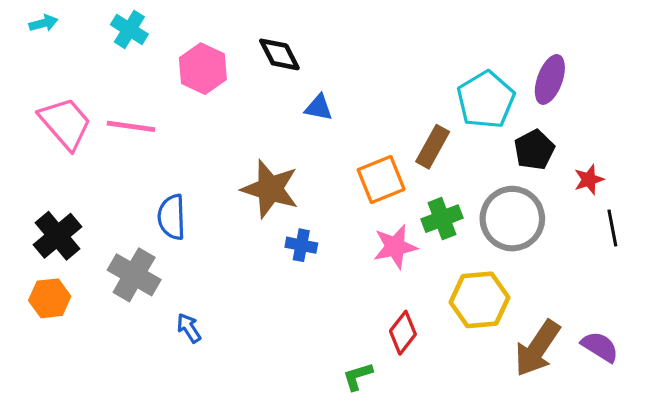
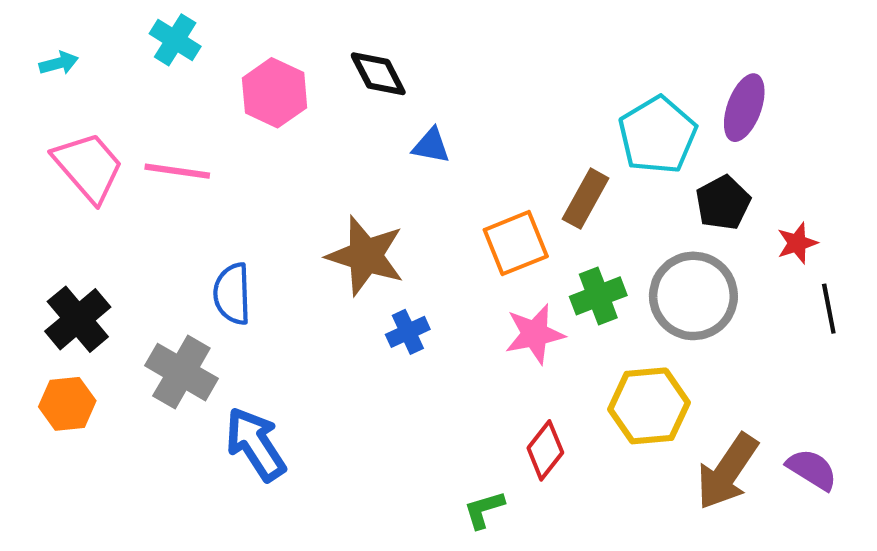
cyan arrow: (43, 23) -> (59, 63), moved
blue cross: (301, 245) -> (408, 332), turned -36
blue arrow: (189, 328) -> (256, 444), size x1.8

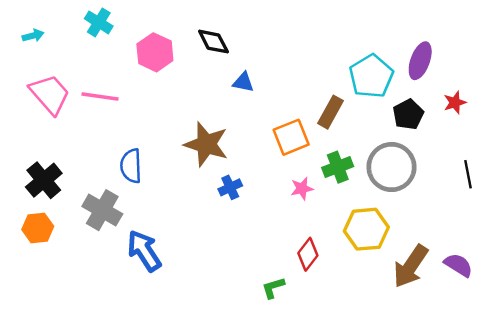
red star: (797, 243) -> (455, 103), moved
pink star: (535, 334) -> (302, 189), size x0.7

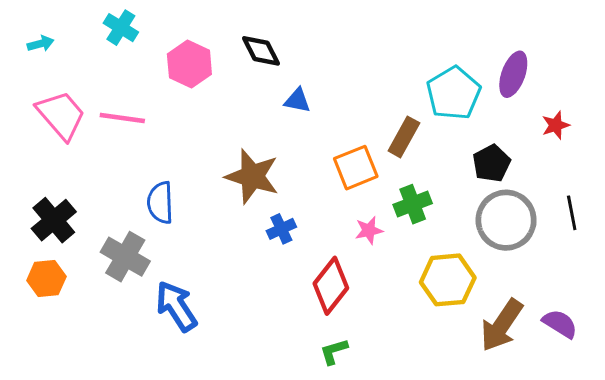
black pentagon: (408, 114) -> (491, 163), moved
gray circle: (391, 167) -> (506, 220), moved
red diamond: (308, 254) -> (331, 286), moved, size x1.4

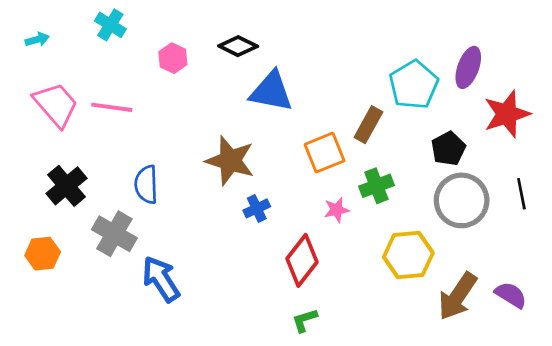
black diamond: (261, 51) -> (238, 46), turned -36
pink hexagon: (189, 64) -> (173, 58), size x0.7
blue triangle: (297, 100) -> (271, 91), size x1.8
red star: (556, 125) -> (507, 114), size x1.8
black cross: (54, 220) -> (66, 186), moved

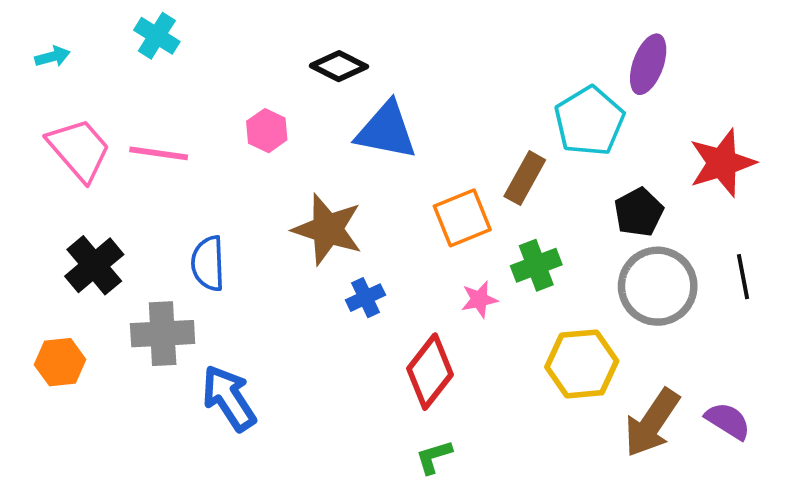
pink hexagon: (173, 58) -> (267, 131), moved
purple ellipse: (468, 67) -> (648, 64), moved
gray cross: (114, 234) -> (163, 334), turned -33

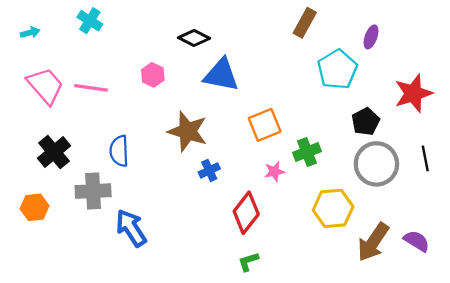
purple ellipse: (648, 64) -> (371, 37), size x0.7
brown rectangle: (525, 178) -> (305, 23), moved

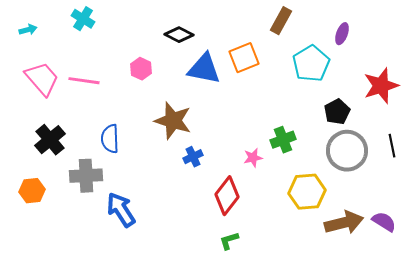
orange square: (265, 125) -> (244, 58), moved
brown arrow: (373, 242) -> (344, 223), turned -138

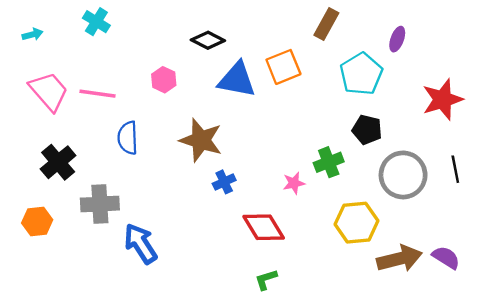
black pentagon: (337, 112) -> (367, 130), moved, turned -30
blue semicircle: (110, 139) -> (128, 138), moved
red diamond: (227, 196) -> (264, 227), turned -69

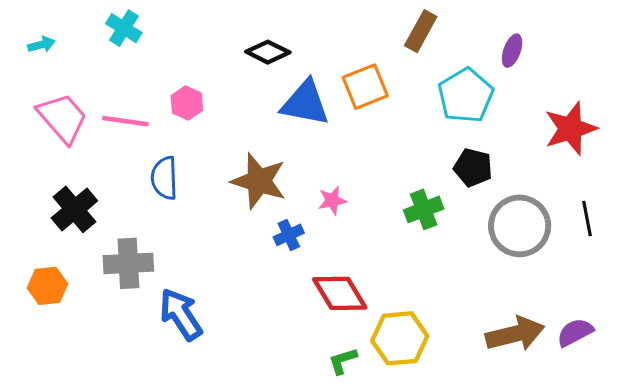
pink hexagon: (164, 80) -> (187, 103), moved
pink star: (294, 183) -> (332, 200), moved
yellow hexagon: (357, 223) -> (400, 338), moved
purple semicircle: (446, 257) -> (575, 332), turned -60

